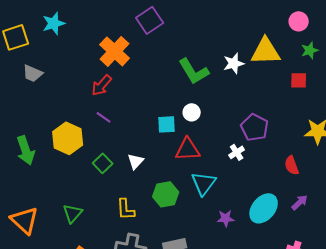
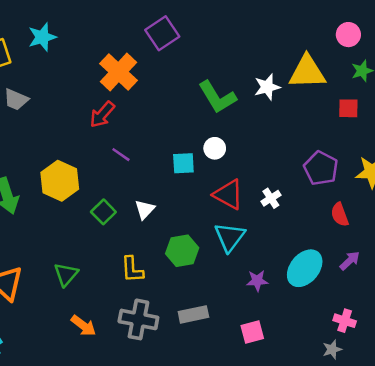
purple line: (104, 117) -> (121, 155), moved
purple pentagon: (255, 127) -> (321, 168), moved
red triangle: (188, 149) -> (228, 194), moved, turned 32

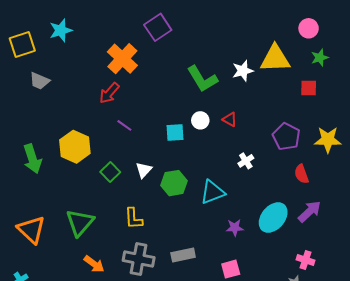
red triangle: (228, 194) -> (230, 119), moved, size x0.6
cyan triangle: (230, 237) -> (212, 192), turned 32
green hexagon: (182, 251) -> (174, 183), moved
purple arrow: (350, 261) -> (310, 211), size x1.4
green triangle: (66, 274) -> (80, 223), size x1.4

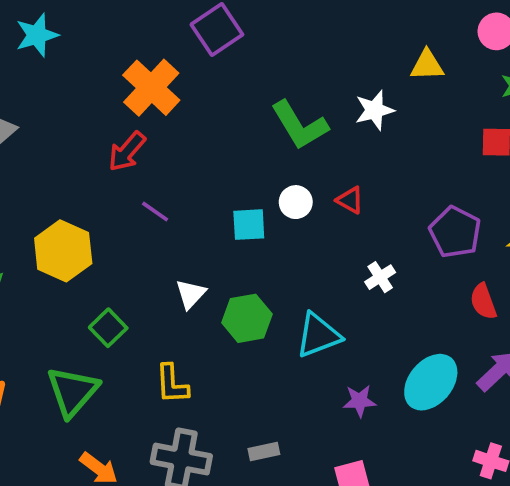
yellow triangle: (275, 59) -> (427, 65), moved, size x0.6
green square: (110, 172) -> (108, 328), moved
gray rectangle: (183, 255) -> (264, 452), size x0.7

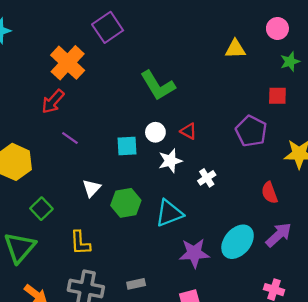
white star: (375, 110) -> (170, 161), moved
purple pentagon: (455, 232) -> (251, 131), moved
purple star: (359, 401) -> (194, 253), size x1.5

